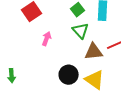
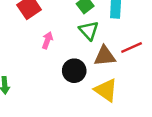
black circle: (69, 75) -> (74, 71), moved

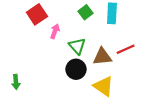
green triangle: (89, 30) -> (77, 46), moved
pink arrow: (47, 40) -> (55, 31), moved

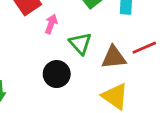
black circle: (76, 69) -> (57, 74), moved

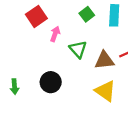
black circle: (57, 74) -> (51, 82), moved

